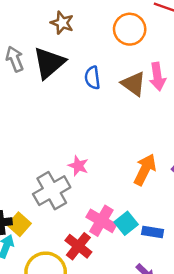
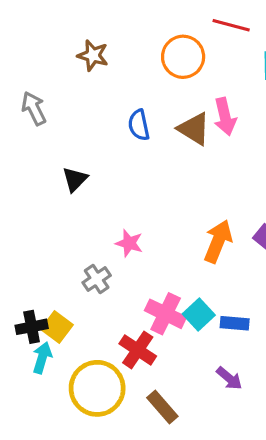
black triangle: (49, 63) -> (75, 179), moved, size x0.6
gray cross: (52, 191) -> (97, 279), size x0.6

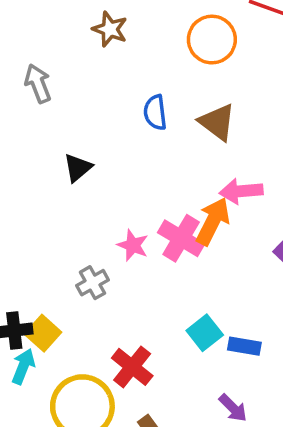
pink arrow: (225, 117) -> (241, 191), moved, turned 93
orange arrow: (218, 241) -> (213, 221), moved
pink cross: (166, 314) -> (181, 238), moved

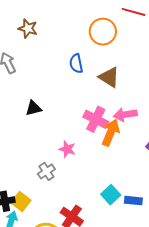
brown star: (110, 29) -> (28, 29), moved
blue semicircle: (155, 113) -> (76, 64), moved
black triangle: (78, 168) -> (33, 108), turned 30
pink cross: (181, 238) -> (96, 119), moved

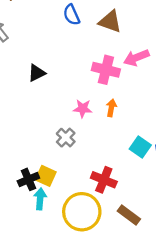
orange arrow: (111, 133) -> (111, 108), moved, size x0.6

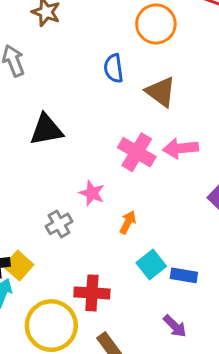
black triangle: (37, 73) -> (46, 130), size x1.4
orange arrow: (111, 108) -> (128, 222), moved
red cross: (104, 180) -> (92, 293), turned -35

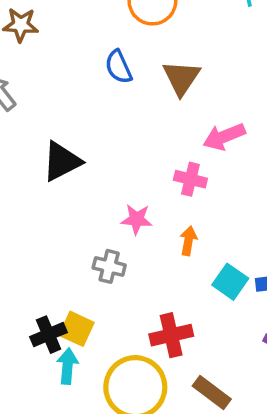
brown triangle: (161, 92) -> (181, 78), turned 44
pink cross: (137, 152) -> (190, 179), moved, size x0.7
gray cross: (59, 224) -> (109, 266), turned -30

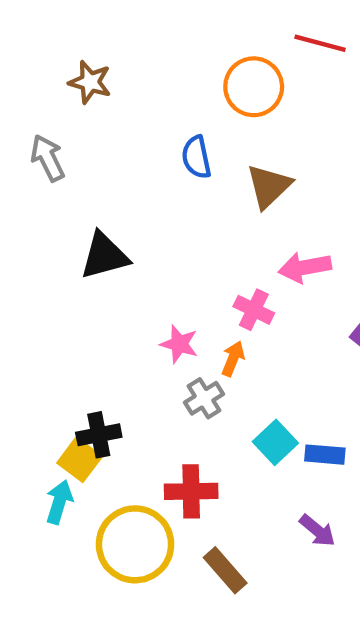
orange arrow: (188, 241) -> (233, 359), moved
gray cross: (109, 266) -> (204, 398), moved, turned 32
black cross: (49, 335) -> (99, 435), moved

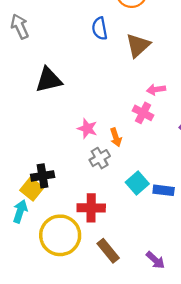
pink arrow: (305, 267) -> (156, 89), size x0.7
pink cross: (254, 310) -> (143, 113), moved
orange arrow: (233, 359) -> (116, 137), turned 138
purple arrow: (317, 531) -> (155, 260), moved

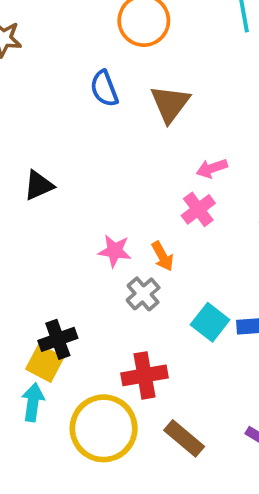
black triangle: (49, 80) -> (39, 185), size x0.7
pink cross: (143, 113) -> (198, 209), turned 36

